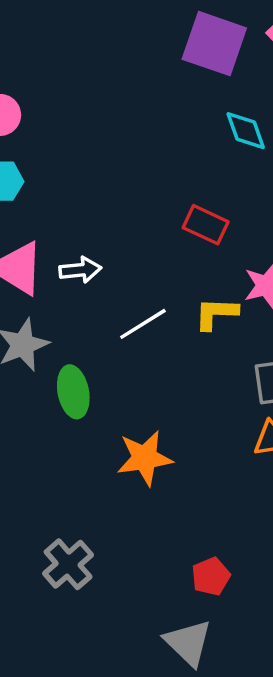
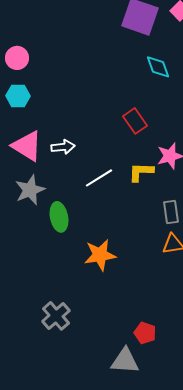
red rectangle: (206, 225) -> (135, 121), turned 30
red pentagon: (211, 576) -> (145, 333), moved, turned -30
gray triangle: (188, 643) -> (125, 361), turned -40

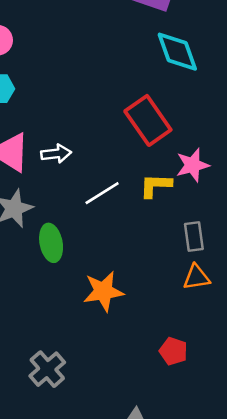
cyan diamond: (158, 67) -> (177, 52), size x1.4
red rectangle: (135, 121) -> (148, 120), size x1.5
red pentagon: (145, 333) -> (173, 351), moved

